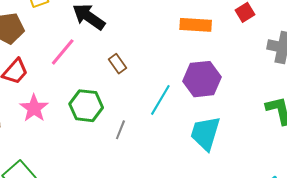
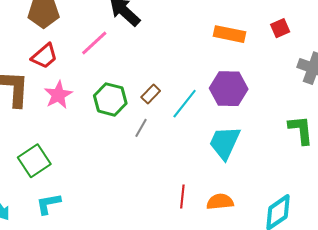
brown rectangle: (117, 64) -> (151, 94), moved, turned 72

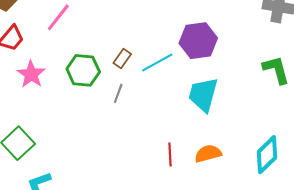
cyan line: (185, 104) -> (157, 62), turned 32

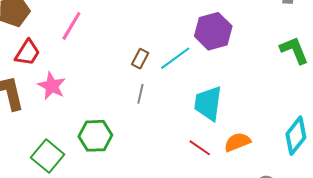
green hexagon: (83, 70) -> (95, 136), moved
cyan trapezoid: (203, 95) -> (208, 103), moved
red line: (170, 155) -> (200, 148), turned -45

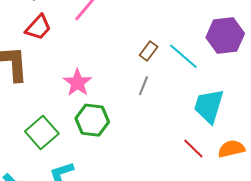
cyan line: (175, 58) -> (183, 56), turned 68
pink star: (52, 86) -> (78, 83), moved

